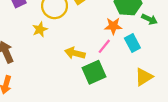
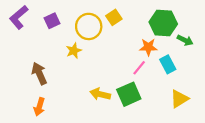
yellow arrow: (75, 53) -> (100, 94), moved

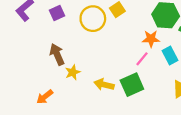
yellow star: (74, 51) -> (73, 72), moved
brown arrow: (39, 74) -> (57, 54), moved
orange arrow: (39, 107) -> (45, 97), turned 36

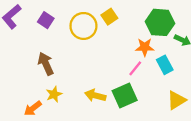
purple square: (57, 13) -> (46, 20), turned -32
yellow star: (73, 72) -> (54, 94), moved

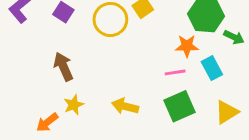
pink line: (135, 68) -> (175, 72), turned 42
green square: (125, 95) -> (180, 106), moved

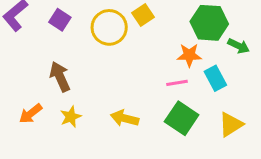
green square: (180, 106) -> (182, 118), turned -32
orange arrow: (47, 122) -> (31, 114), moved

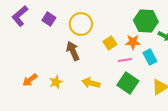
yellow square: (143, 15) -> (110, 43), moved
brown arrow: (60, 77) -> (73, 51), moved

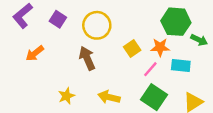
cyan rectangle: (150, 57) -> (181, 66), turned -56
pink line: (125, 60) -> (150, 69), turned -40
orange arrow: (30, 80) -> (35, 53), moved

